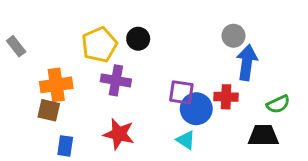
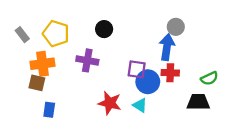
yellow pentagon: (99, 45) -> (56, 34), moved, turned -30
gray rectangle: (16, 46) -> (22, 35), moved
blue arrow: (247, 63) -> (167, 47), moved
red star: (119, 134) -> (110, 103), moved

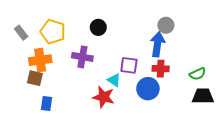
blue circle: (148, 82) -> (148, 89), moved
black trapezoid: (198, 102) -> (203, 96), moved
cyan triangle: (140, 105) -> (114, 80), moved

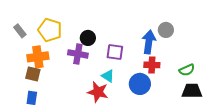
gray circle: (166, 25) -> (166, 30), moved
black circle: (98, 27) -> (88, 38), moved
purple square: (129, 65) -> (115, 52), moved
blue rectangle: (46, 103) -> (32, 98), moved

